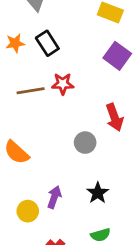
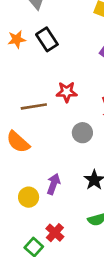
red star: (63, 84) -> (67, 92), moved
brown line: (31, 91) -> (34, 106), moved

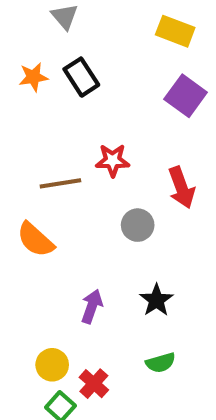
yellow circle: (29, 197) -> (52, 365), moved

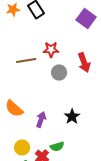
gray circle: (138, 225) -> (59, 73), moved
orange semicircle: (35, 240) -> (14, 109), moved
green semicircle: (161, 363) -> (57, 147), moved

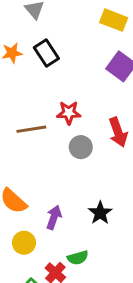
yellow circle: (22, 148) -> (24, 243), moved

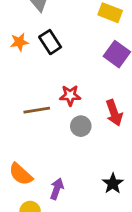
black star: (100, 213) -> (113, 184), moved

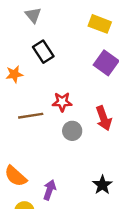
orange star: (19, 42) -> (14, 74), moved

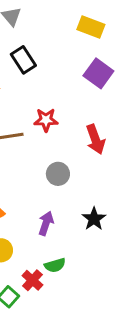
gray circle: (72, 131) -> (58, 174), moved
purple arrow: (50, 190) -> (46, 223), moved

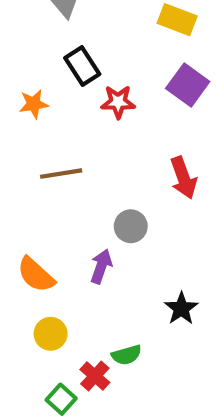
red star: (46, 120) -> (118, 102), moved
black star: (94, 219) -> (181, 308), moved
purple arrow: (46, 223) -> (101, 266), moved

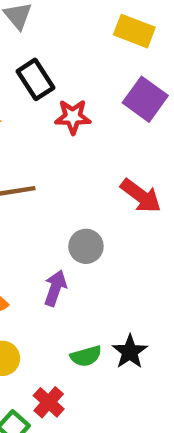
red arrow: (183, 178) -> (141, 196), turned -33
black star: (181, 308) -> (130, 352), moved
green semicircle: (127, 355) -> (86, 356), moved

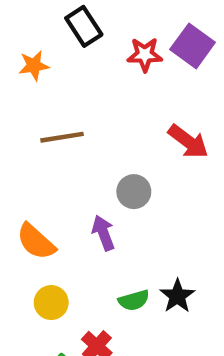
red star: (73, 117) -> (145, 55), moved
purple arrow: (55, 288) -> (103, 233), turned -40

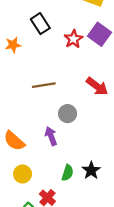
red star: (145, 55) -> (73, 39), turned -30
brown line: (62, 137) -> (44, 85), moved
green semicircle: (134, 300) -> (68, 173), turned -56

